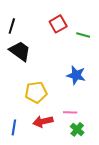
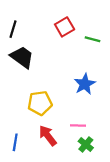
blue star: (76, 75) -> (85, 84), turned 30
red arrow: (43, 121) -> (48, 136), turned 66

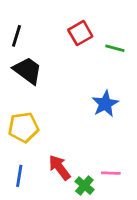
yellow pentagon: (40, 103) -> (23, 127), moved
pink line: (78, 125) -> (111, 173), moved
green cross: (86, 145) -> (84, 186), moved

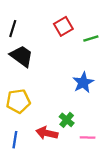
green line: (115, 48) -> (91, 38), turned -32
red arrow: (59, 168) -> (47, 133), turned -40
green cross: (84, 186) -> (67, 120), moved

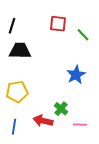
red square: (63, 26) -> (58, 24), turned 36
green line: (91, 38) -> (83, 35), turned 64
black trapezoid: (22, 56) -> (20, 51), turned -35

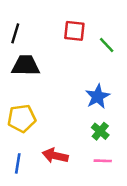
green cross: (61, 109) -> (100, 131), moved

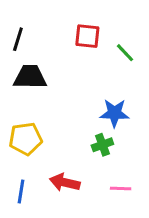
blue star: (98, 96) -> (114, 113), turned 30
green cross: (100, 131) -> (102, 145), moved, turned 30

